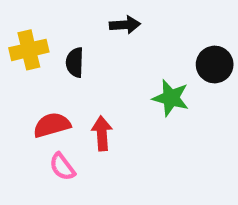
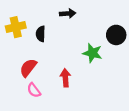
red semicircle: (52, 125) -> (28, 68), turned -36
red arrow: (102, 133) -> (65, 78), moved

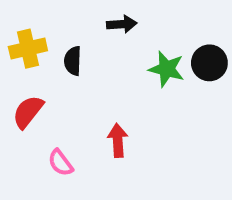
green star: (92, 53) -> (167, 69), moved
red semicircle: (28, 68) -> (28, 112), moved

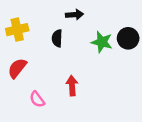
black semicircle: (73, 61) -> (57, 38), moved

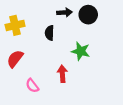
black circle: (128, 38) -> (88, 15), moved
green star: (102, 42) -> (81, 51), moved

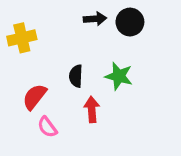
black semicircle: (49, 33) -> (76, 76), moved
red semicircle: (15, 59) -> (35, 97), moved

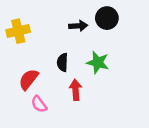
black arrow: (95, 19) -> (78, 26), moved

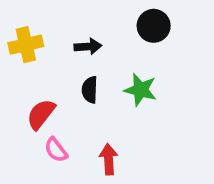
black arrow: (78, 26) -> (88, 47), moved
red arrow: (76, 90) -> (109, 159), moved

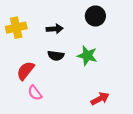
black semicircle: (90, 90) -> (56, 56), turned -84
red arrow: (109, 159) -> (100, 99), moved, turned 66

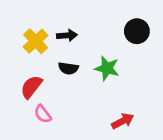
black circle: (95, 16) -> (137, 31), moved
yellow cross: (16, 28) -> (36, 41), moved, turned -30

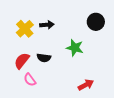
black semicircle: (68, 68) -> (44, 58), moved

